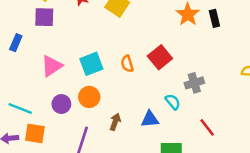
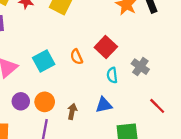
gray cross: (194, 83) -> (140, 67), turned -30
orange circle: (89, 97) -> (45, 102), moved
cyan semicircle: (173, 102) -> (112, 75), moved, turned -140

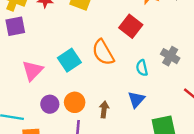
red square: (106, 47) -> (131, 26), moved
orange semicircle: (76, 57) -> (103, 52), size x1.6
blue triangle: (104, 105) -> (136, 100), turned -30

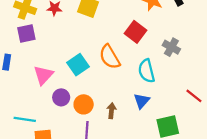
gray cross: (170, 56) -> (171, 47), moved
cyan semicircle: (142, 68) -> (147, 71), size x1.5
purple circle: (50, 104) -> (61, 97), moved

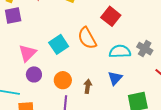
gray cross: (171, 47) -> (145, 49), moved
cyan semicircle: (147, 71) -> (120, 51), turned 100
purple circle: (61, 97) -> (34, 74), moved

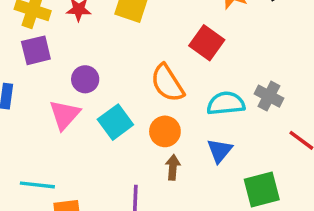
cyan square: (59, 44) -> (115, 122), moved
purple circle: (34, 74) -> (85, 79), moved
orange circle: (63, 80) -> (165, 131), moved

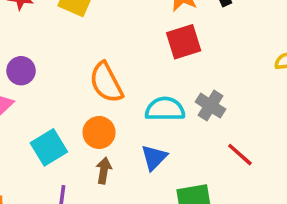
red square: (207, 43) -> (184, 42), moved, turned 32
cyan square: (115, 122) -> (49, 147), moved

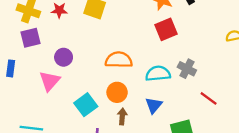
orange semicircle: (106, 82) -> (119, 60), turned 124

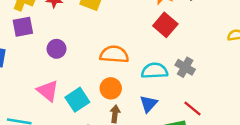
red square: (166, 29) -> (165, 25), turned -30
pink triangle: (50, 81) -> (48, 91), moved, turned -35
red line: (209, 98) -> (192, 108), moved

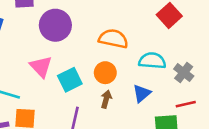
purple circle: (56, 49) -> (55, 25), size x1.6
gray cross: (185, 67) -> (184, 72), moved
red line: (192, 108) -> (186, 104), turned -60

